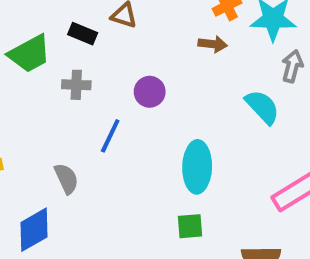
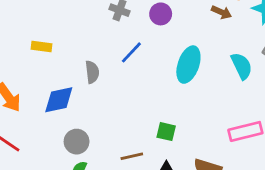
purple circle: (150, 92) -> (161, 14), moved
cyan ellipse: (197, 167) -> (188, 65), moved

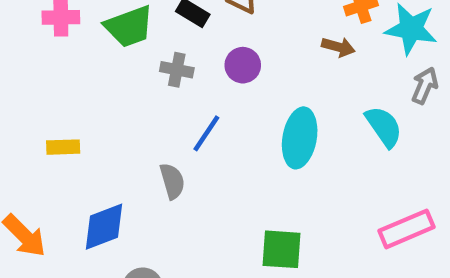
gray semicircle: (92, 72) -> (172, 181), moved
green square: (166, 132) -> (281, 249), size x1.4

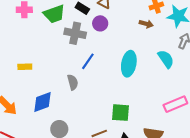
purple circle: (243, 65) -> (100, 23), moved
gray cross: (177, 70) -> (75, 33), size x1.5

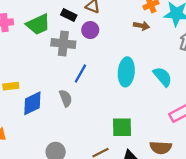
cyan semicircle: (166, 59) -> (163, 77), moved
blue diamond: (42, 102) -> (32, 103), moved

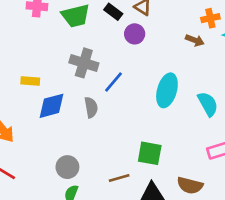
gray cross: (63, 44) -> (84, 63), moved

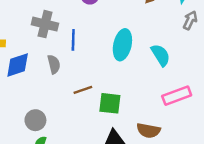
blue line: (114, 82) -> (73, 40), turned -35
brown line: (119, 178) -> (83, 90), moved

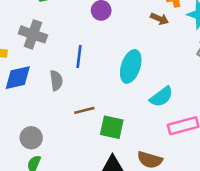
gray cross: (45, 24) -> (33, 34), moved
cyan semicircle: (161, 55) -> (161, 97), moved, turned 80

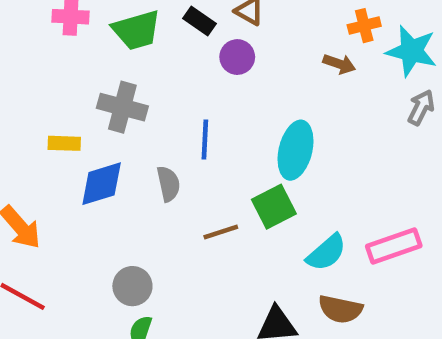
cyan semicircle: (161, 97) -> (326, 253), moved
green square: (112, 127) -> (274, 207), moved, turned -35

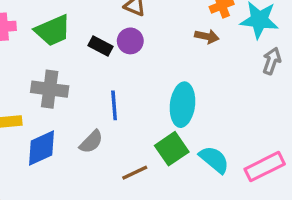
black rectangle: (200, 21) -> (101, 46), moved
gray semicircle: (168, 184) -> (91, 142), turned 64
cyan semicircle: (326, 253) -> (214, 160), moved, turned -92

